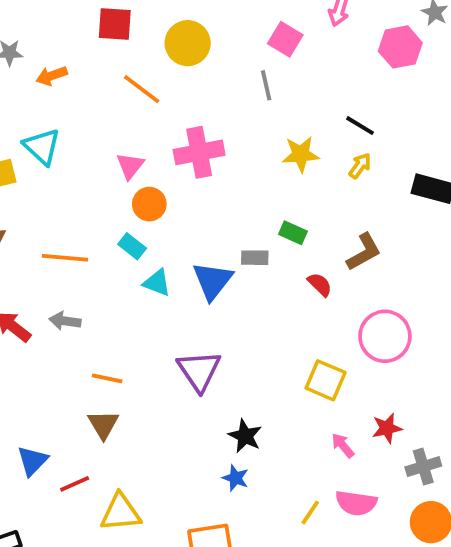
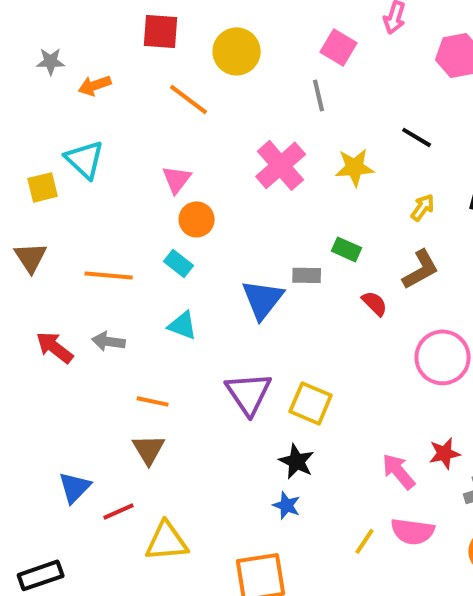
pink cross: (199, 152) -> (281, 165), moved, turned -30
yellow arrow: (360, 166) -> (423, 207), moved
cyan triangle: (157, 283) -> (183, 325), moved
yellow square: (326, 380) -> (311, 403), moved
pink arrow: (343, 445) -> (399, 471), size x1.4

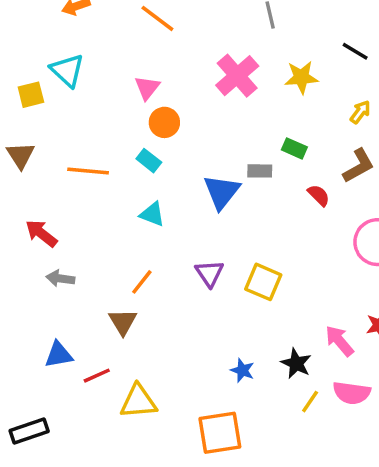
gray arrow: (109, 341) -> (60, 278), moved
purple triangle: (249, 393) -> (209, 273), size x0.7
orange line: (153, 401) -> (142, 282), moved, turned -64
black star: (297, 461) -> (296, 363), moved
blue triangle: (75, 487) -> (59, 355), turned 36

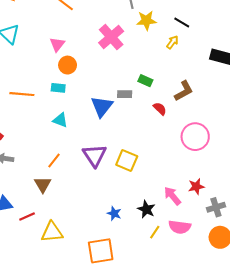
yellow star: (301, 77) -> (146, 20), moved
yellow arrow: (360, 112) -> (172, 42), moved
cyan rectangle: (149, 161) -> (58, 88), turned -32
purple triangle: (209, 273) -> (95, 155), size x1.4

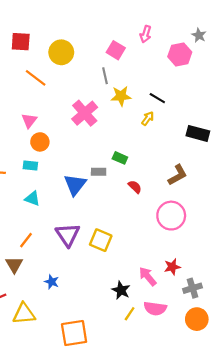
brown L-shape: (184, 91) -> (178, 175), moved
blue star: (114, 213) -> (52, 282), moved

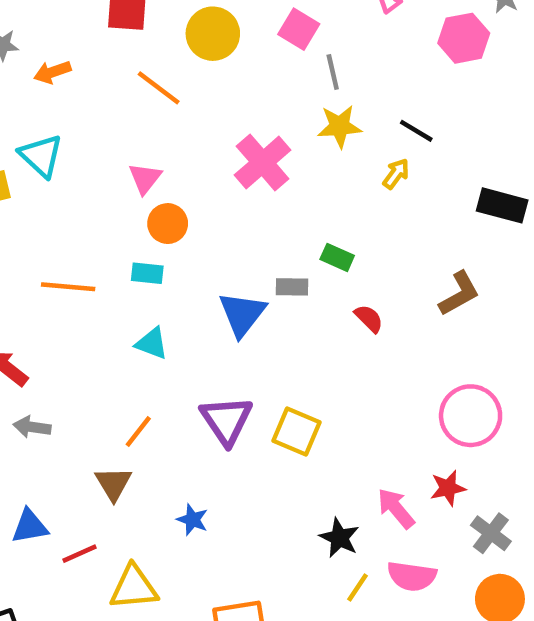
pink square: (116, 50) -> (299, 29), moved
gray line: (105, 76) -> (333, 72), moved
pink circle: (171, 216) -> (471, 416), moved
gray cross: (193, 288) -> (491, 533), turned -36

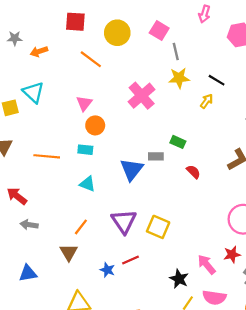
red line: (79, 554) -> (131, 260), moved

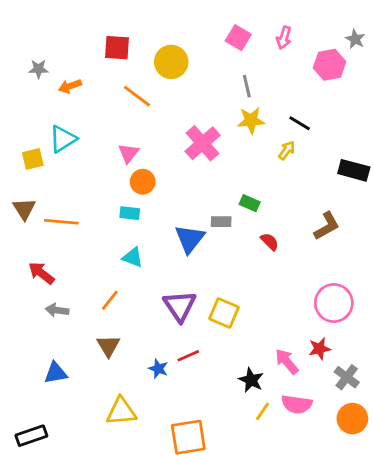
pink square: (159, 31) -> (238, 38), moved
cyan triangle: (33, 92) -> (63, 139), turned 45
orange line: (47, 156) -> (61, 222), moved
orange line: (81, 227) -> (110, 300), moved

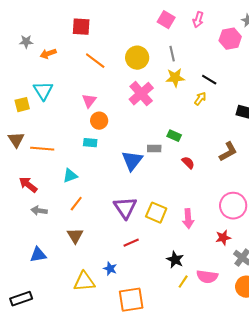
yellow circle: (171, 62) -> (137, 58), moved
cyan triangle: (63, 139) -> (43, 91), turned -30
cyan triangle: (133, 257) -> (70, 176), moved, turned -42
pink arrow: (287, 361) -> (188, 219), moved, turned -144
blue star: (158, 369) -> (110, 269), moved

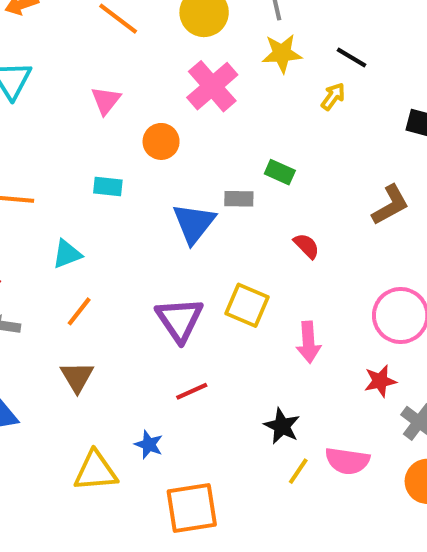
orange circle: (99, 121) -> (161, 141), moved
red semicircle: (188, 163) -> (306, 246), moved
yellow square: (156, 213) -> (247, 305), moved

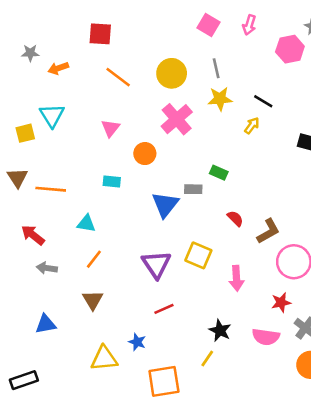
brown L-shape: (390, 205) -> (268, 231), moved
cyan triangle: (67, 254) -> (86, 224), turned 30
pink semicircle: (347, 461) -> (266, 337), moved
yellow line: (298, 471) -> (207, 358), moved

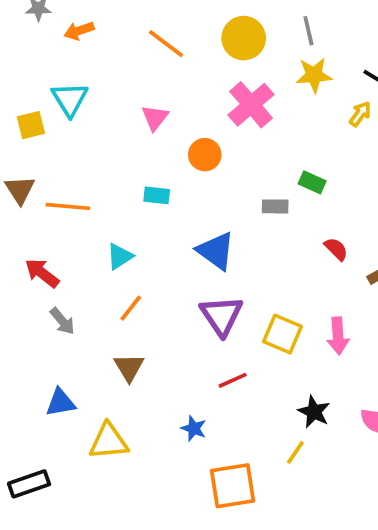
blue triangle: (165, 204) -> (216, 251), moved, turned -32
cyan triangle: (86, 224) -> (120, 256), turned -42
yellow square: (198, 255) -> (282, 334), moved
gray arrow: (47, 268) -> (62, 321), turned -138
yellow triangle: (104, 358) -> (109, 441), moved

